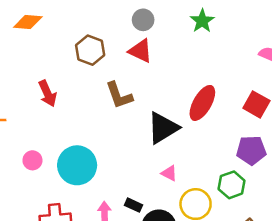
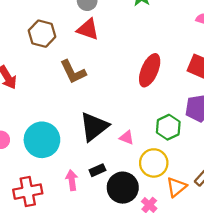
black triangle: (163, 128) -> (94, 127), moved
green hexagon: (232, 185) -> (168, 127), moved
black rectangle: (134, 205) -> (97, 170), turned -42

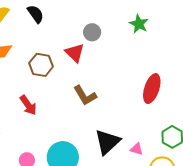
red triangle: (88, 29) -> (75, 53), moved, turned 30
brown hexagon: (42, 34) -> (41, 65), moved

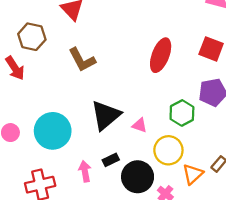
brown hexagon: (41, 65) -> (32, 37), moved

